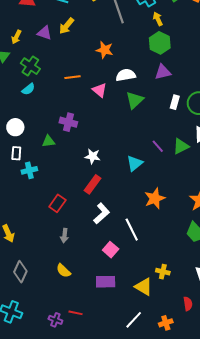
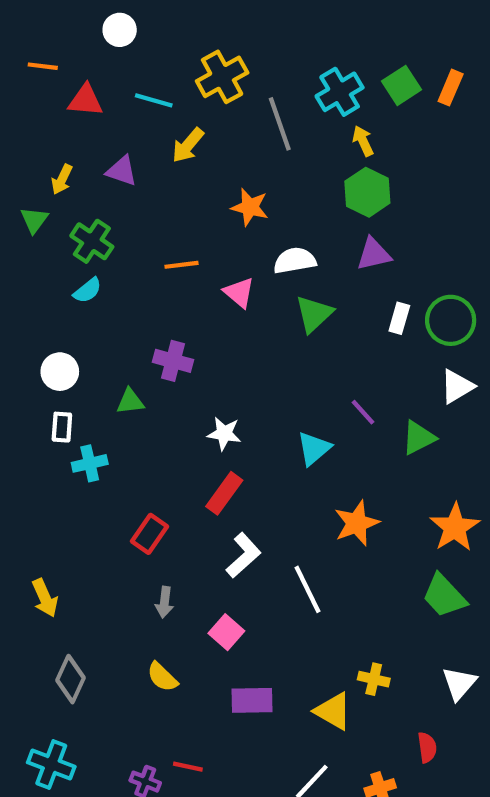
yellow arrow: (66, 26) -> (188, 145), moved
green triangle: (181, 146) -> (419, 438), moved
pink square: (111, 250) -> (226, 632), moved

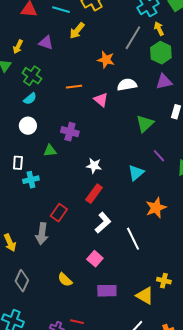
gray line: (280, 124) -> (133, 38), moved, turned 50
green triangle: (314, 314) -> (145, 124), moved
white circle: (60, 372) -> (28, 126), moved
gray arrow: (164, 602) -> (42, 234), moved, size x1.5

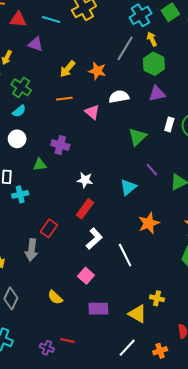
yellow arrow: (77, 31) -> (67, 69), moved
purple triangle: (46, 43) -> (36, 44), moved

